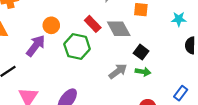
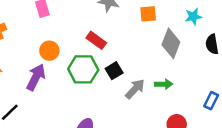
gray diamond: (119, 29) -> (171, 43), moved, turned 60
black square: (141, 52) -> (114, 71), moved, turned 32

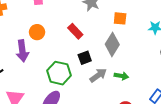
gray diamond: (171, 43) -> (112, 44), moved
green hexagon: (83, 69) -> (59, 73), moved
purple arrow: (36, 77) -> (22, 51), turned 135

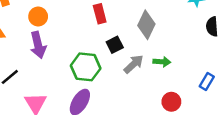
red rectangle: (75, 31) -> (100, 14), turned 35
orange circle: (37, 32) -> (38, 17), moved

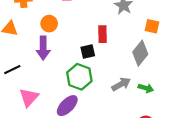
black square: (115, 45) -> (88, 52), moved

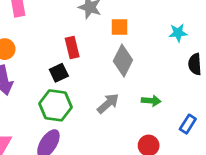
orange square: (152, 26) -> (119, 27), moved
green arrow: (146, 88) -> (151, 101), moved

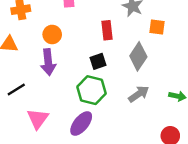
red rectangle: (72, 48) -> (107, 30), moved
gray diamond: (123, 61) -> (138, 56), moved

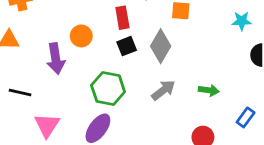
orange circle: (52, 34) -> (81, 36), moved
black square: (98, 61) -> (127, 46), moved
black line: (16, 90) -> (20, 92), turned 48

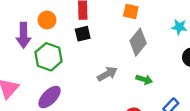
gray diamond: (161, 46) -> (138, 42), moved
green hexagon: (108, 89) -> (49, 57), moved

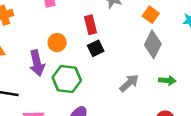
orange square: (131, 11) -> (151, 15), moved, turned 35

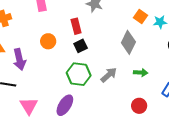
orange square: (151, 15) -> (141, 16), moved
purple arrow: (37, 63) -> (19, 59), moved
green hexagon: (67, 79) -> (79, 74), moved

